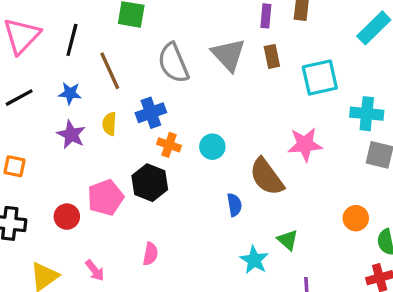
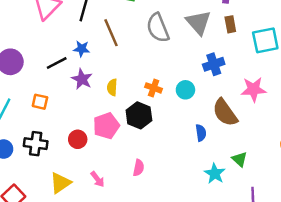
black line: (19, 98) -> (57, 63), moved
blue cross: (151, 113) -> (214, 64), moved
yellow semicircle: (109, 124) -> (112, 87), moved

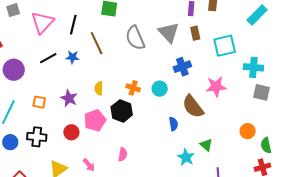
black line: (57, 63) -> (48, 58), moved
purple star: (82, 79) -> (69, 98), moved

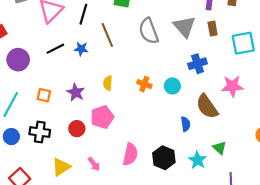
black hexagon: (122, 111) -> (164, 158), moved
pink semicircle: (123, 154) -> (130, 154), size x1.5

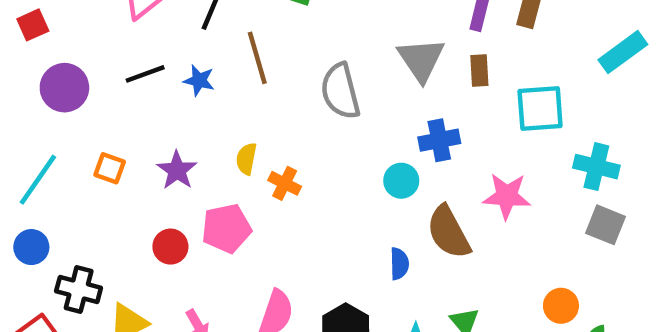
gray semicircle: (149, 31) -> (340, 91), moved
orange cross: (144, 84) -> (285, 183), moved
cyan circle: (172, 86) -> (401, 181), moved
black cross: (40, 132) -> (79, 289), moved

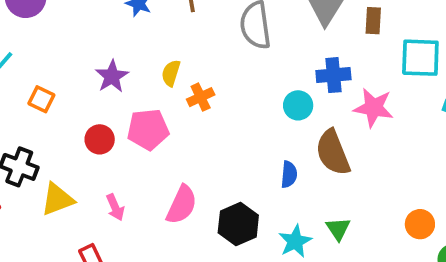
orange square: (110, 168) -> (41, 99), moved
orange cross: (285, 183) -> (201, 97), turned 32
pink star: (507, 196) -> (374, 108), moved

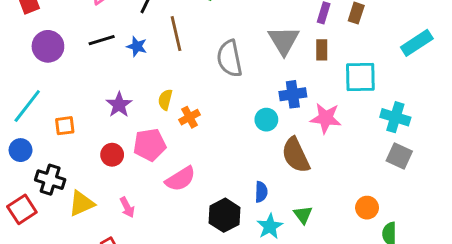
orange square: (41, 99) -> (65, 126), turned -30
blue semicircle: (289, 174) -> (261, 192), moved
pink semicircle: (182, 205) -> (180, 179), moved, turned 36

